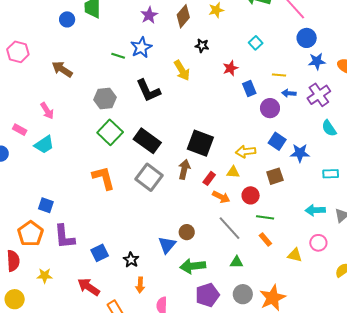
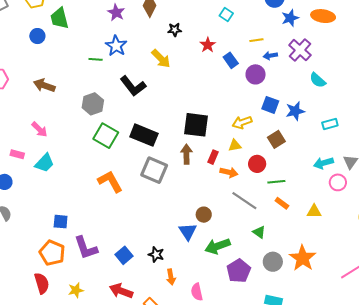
pink circle: (318, 243) -> (338, 182), moved
green triangle: (237, 262) -> (259, 232), turned 48

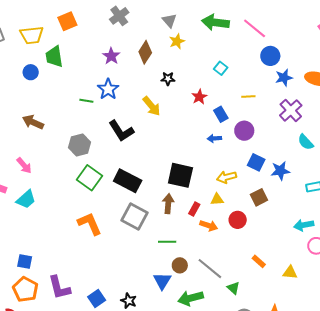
blue arrow: (270, 56) -> (214, 138), moved
green line: (276, 182) -> (167, 242), moved
gray line: (244, 201) -> (210, 269), moved
blue square: (61, 222) -> (25, 261), moved

